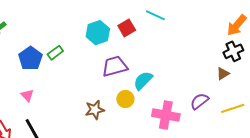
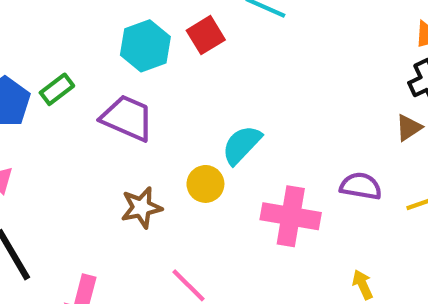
purple trapezoid: (115, 66) -> (127, 118), moved, turned 40
purple semicircle: (200, 101) -> (361, 186), turned 48

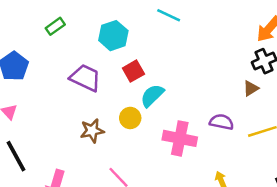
red square: (206, 35) -> (133, 71), moved
cyan hexagon: (145, 46) -> (113, 36), moved
green rectangle: (57, 89) -> (55, 26), moved

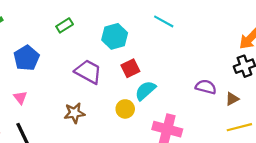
brown triangle: (251, 88) -> (232, 99), moved
purple semicircle: (222, 122) -> (206, 87), moved
brown star: (92, 131) -> (74, 113), moved

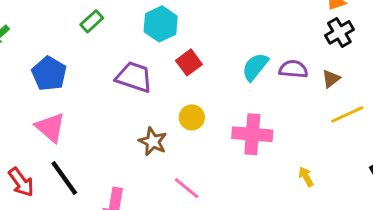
cyan semicircle: (145, 91) -> (255, 67), moved
pink triangle: (20, 98) -> (50, 127), size x1.6
brown star: (74, 113) -> (153, 142), moved, turned -30

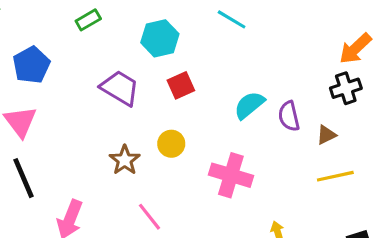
purple semicircle: (293, 69) -> (289, 116), turned -120

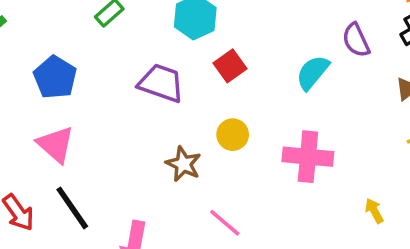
purple semicircle: (289, 116) -> (356, 40), moved

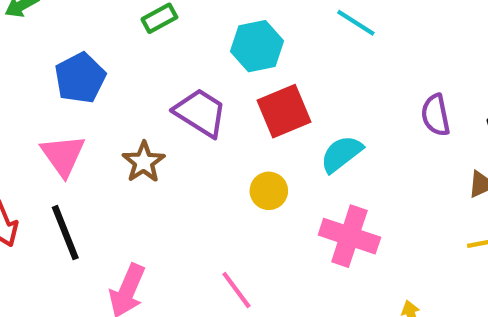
red square: (230, 66) -> (284, 111), size x1.4
cyan semicircle: (313, 73) -> (341, 154), moved
brown star: (183, 164) -> (144, 162), moved

